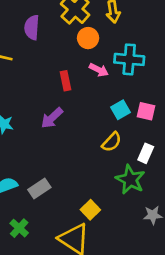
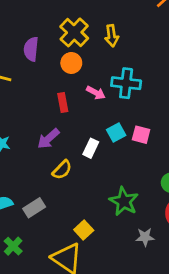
orange circle: (88, 38) -> (71, 63), moved
yellow semicircle: (112, 142) -> (62, 170), moved
white rectangle: (146, 153) -> (91, 148), moved

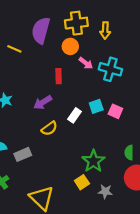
yellow cross: (74, 32) -> (76, 23), turned 30
purple semicircle: (31, 49) -> (41, 30), size x1.4
pink arrow: (96, 93) -> (86, 63), moved
yellow square: (84, 230) -> (82, 182), moved

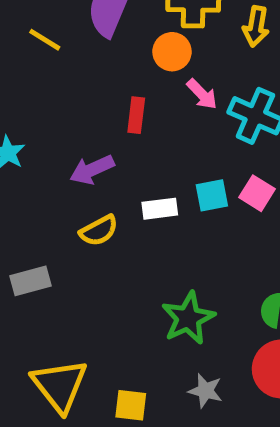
pink square: (115, 111) -> (257, 193), moved
white rectangle: (74, 115) -> (160, 209), turned 40
yellow square: (82, 182) -> (131, 405), moved, turned 32

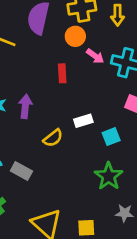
purple arrow: (92, 170) -> (25, 106), moved, turned 130
cyan square: (212, 195) -> (111, 137), moved
gray rectangle: (30, 281) -> (21, 171), turned 54

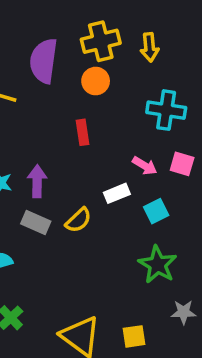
pink arrow: (95, 56) -> (145, 166), moved
gray rectangle: (21, 171) -> (36, 222), moved

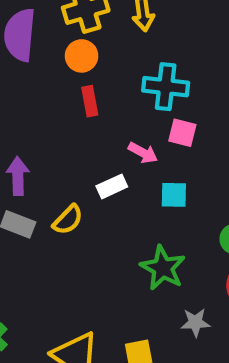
red rectangle: (83, 132) -> (90, 101), moved
pink square: (182, 164) -> (182, 133), moved
cyan square: (156, 211) -> (174, 195), moved, turned 30

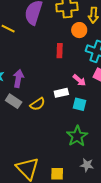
orange circle: (82, 56) -> (79, 30), moved
cyan square: (174, 195) -> (80, 104), moved

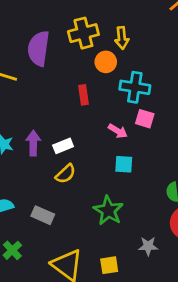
white rectangle: (61, 93) -> (63, 146), moved
gray rectangle: (14, 101) -> (43, 215), moved
green star: (77, 136) -> (108, 211), moved

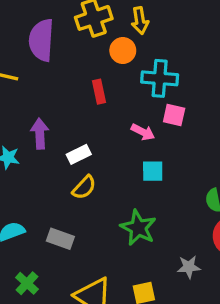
purple arrow: (33, 143) -> (40, 134), moved

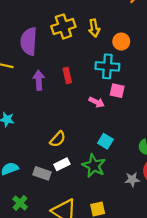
orange circle: (123, 51) -> (121, 42), moved
purple arrow: (40, 134) -> (39, 80), moved
white rectangle: (79, 154) -> (62, 164), moved
cyan square: (153, 171) -> (105, 141), moved, turned 32
gray star: (189, 267) -> (132, 179), moved

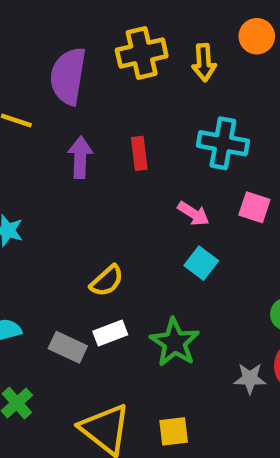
orange circle: (121, 42) -> (257, 36), moved
pink square: (117, 91) -> (254, 207), moved
cyan square: (105, 141) -> (201, 263), moved

